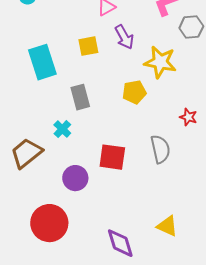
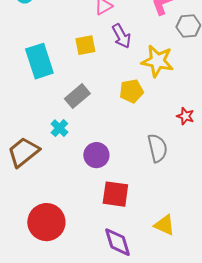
gray rectangle: (80, 97) -> (77, 96), turned 65
red square: (112, 157) -> (115, 194), moved
purple circle: (75, 178) -> (96, 155), moved

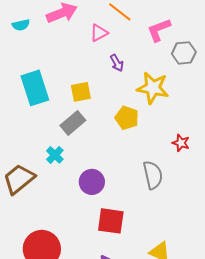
purple arrow: (121, 36) -> (117, 63), size x0.7
yellow square: (85, 45) -> (81, 92), moved
yellow pentagon: (131, 91) -> (127, 118), turned 30

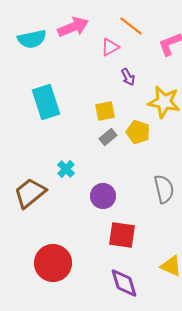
cyan semicircle: (21, 25) -> (32, 39), size x1.6
yellow square: (81, 92) -> (105, 111), moved
gray rectangle: (73, 123) -> (108, 137), moved, size x0.7

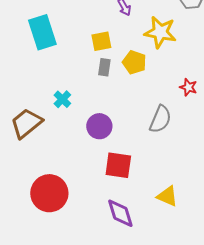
gray rectangle: (108, 137) -> (104, 67), turned -42
gray semicircle: (164, 189) -> (160, 119), turned 36

